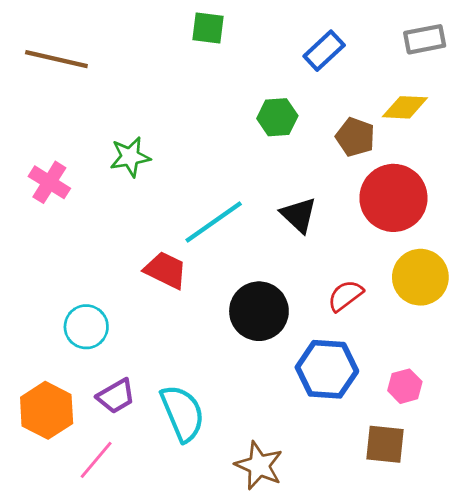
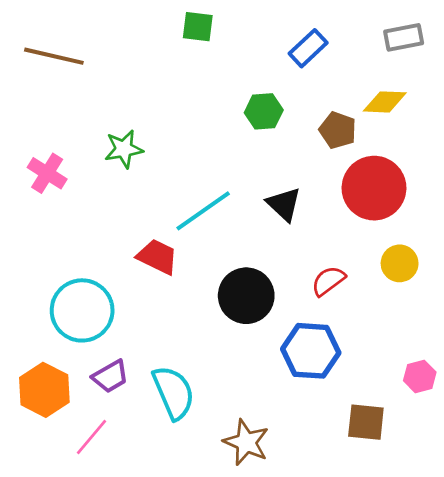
yellow circle: (420, 277) -> (400, 263), size x0.7
cyan circle: (86, 327) -> (82, 310), size x1.5
pink hexagon: (405, 386) -> (420, 376), moved

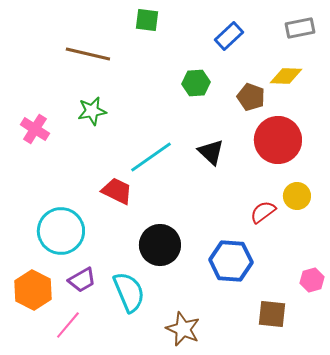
brown line: (54, 56) -> (88, 54), moved
red semicircle: (328, 281) -> (263, 212), moved
black circle: (246, 296) -> (160, 245), moved

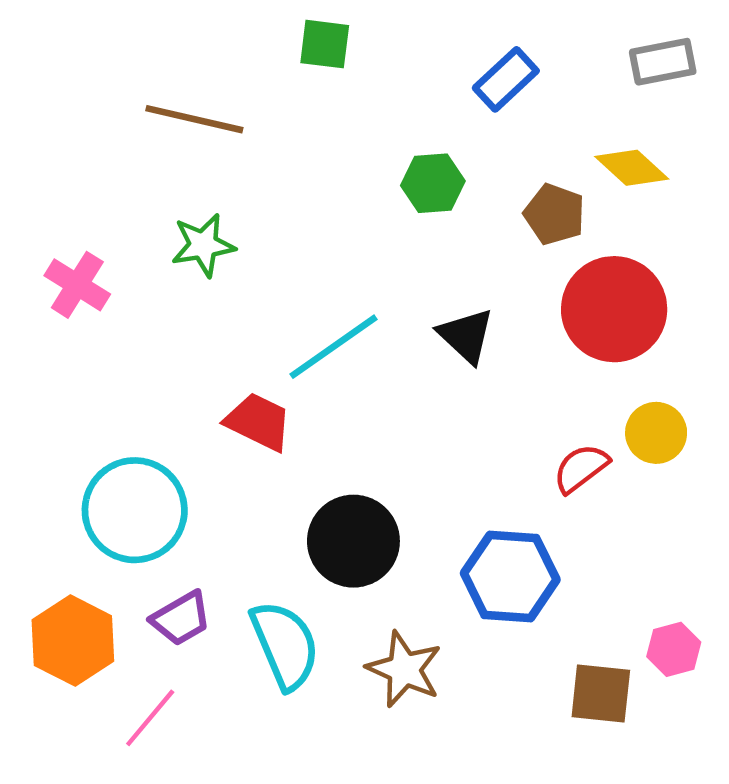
yellow diamond: (286, 76) -> (632, 168), turned 40
pink hexagon: (312, 280) -> (674, 649), moved
brown star: (183, 329) -> (404, 669), moved

